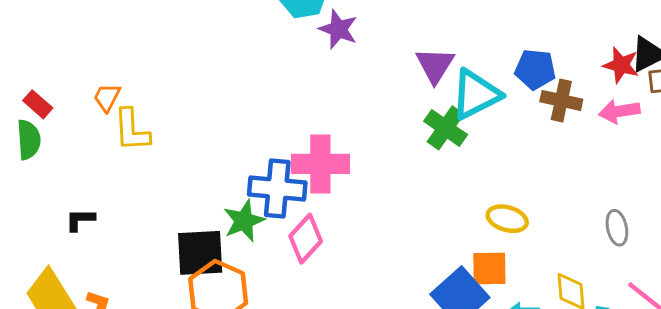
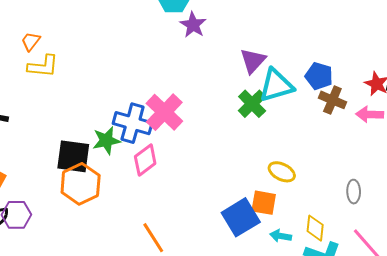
yellow L-shape: (132, 130) -> (43, 66), turned -92
pink cross: (320, 164) -> (164, 112), turned 33

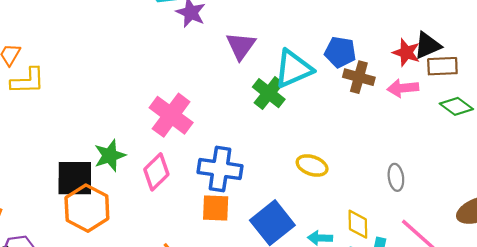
purple triangle: (253, 61) -> (241, 46), moved
blue cross: (133, 123) -> (220, 169), moved
orange square: (264, 203) -> (216, 208), moved

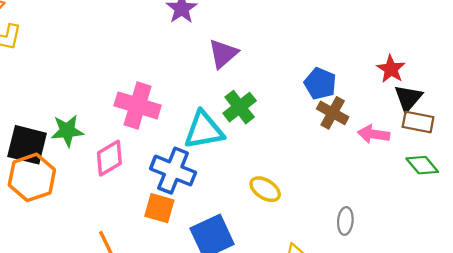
black triangle: (427, 46) -> (408, 98), turned -40
red star: (406, 53) -> (391, 69), moved
cyan triangle: (293, 69) -> (204, 130), moved
pink cross: (171, 115) -> (138, 105), turned -33

